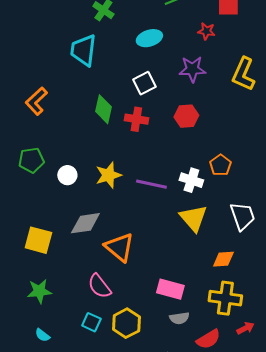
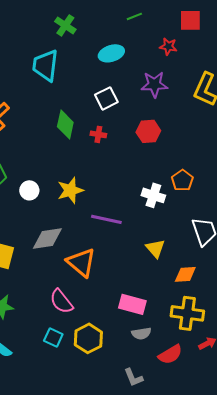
red cross: (136, 119) -> (98, 134), size x0.7
purple line: (151, 184) -> (106, 219), moved
yellow triangle: (193, 218) -> (155, 248), moved, size x0.7

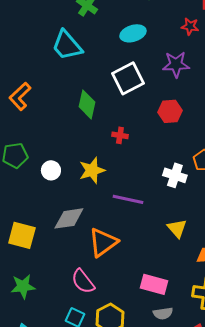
cyan trapezoid: (45, 65) -> (67, 45), turned -48
white square: (106, 98) -> (128, 78), size x1.4
red cross: (98, 134) -> (120, 135), moved
orange triangle: (81, 262) -> (103, 242), turned 44

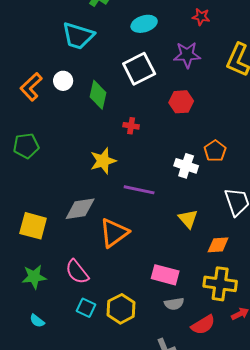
cyan trapezoid: (67, 45) -> (78, 36), turned -32
white circle: (51, 170) -> (63, 81), moved
pink semicircle: (83, 281) -> (77, 272), moved

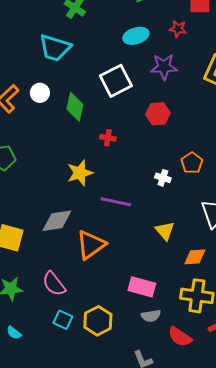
cyan ellipse: (144, 24) -> (136, 36), moved
white cross: (186, 166) -> (163, 178), size x0.7
red semicircle: (203, 325) -> (180, 337), turned 65

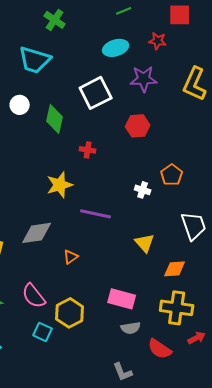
orange triangle: (91, 245) -> (71, 257), size x0.5
yellow hexagon: (98, 321) -> (70, 313), moved

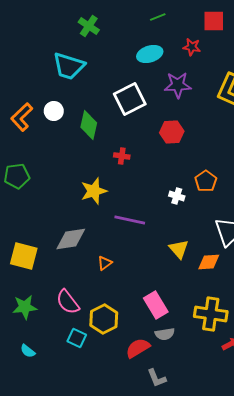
orange diamond: (175, 269) -> (209, 262), moved
pink rectangle: (122, 299) -> (156, 305), turned 44
red semicircle: (160, 349) -> (138, 348), moved, turned 115

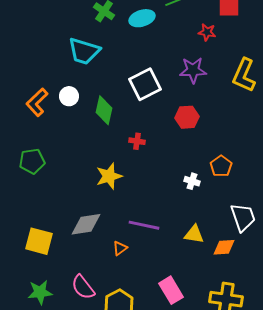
cyan ellipse: (150, 54) -> (142, 18), moved
purple line: (130, 220) -> (144, 225), moved
yellow triangle: (179, 249) -> (194, 234), turned -40

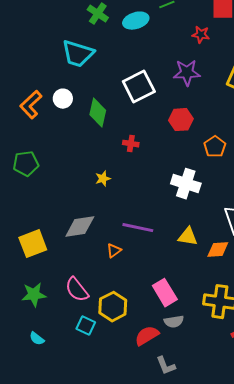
orange pentagon: (221, 166) -> (215, 147), moved
yellow star: (109, 176) -> (103, 179), size x0.6
white cross: (192, 181) -> (186, 184), size x1.8
yellow square: (39, 241) -> (33, 244), turned -36

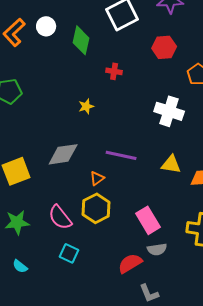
yellow hexagon: (113, 307) -> (96, 208), moved

